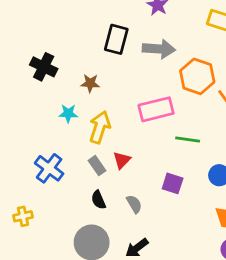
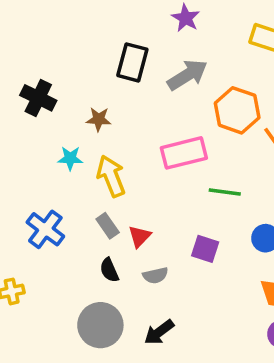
gray arrow: (159, 49) -> (187, 75), turned -36
yellow arrow: (100, 127) -> (111, 176), turned -40
red triangle: (122, 160) -> (139, 236), moved
gray semicircle: (134, 204) -> (155, 275), turned 108

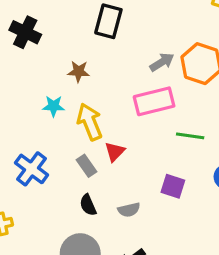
gray arrow: (187, 75) -> (162, 62), moved, size x0.7
black cross: (38, 98) -> (25, 32), moved
red triangle: (139, 236) -> (115, 152), moved

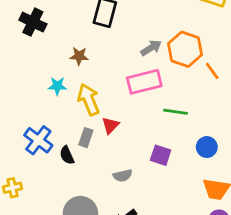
gray rectangle: (86, 166) -> (86, 138), turned 54
black semicircle: (88, 205) -> (67, 155), moved

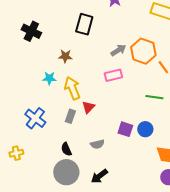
pink rectangle: (144, 82) -> (113, 75), size x0.7
green line: (176, 112) -> (154, 97), moved
blue circle: (207, 147) -> (145, 129), moved
black semicircle: (67, 155) -> (66, 149), moved

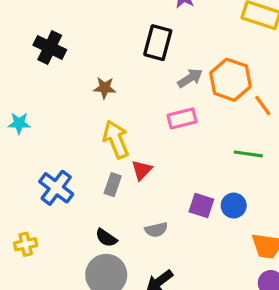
black rectangle: (84, 24) -> (158, 43), moved
cyan star: (49, 78) -> (19, 123), moved
black semicircle: (66, 149) -> (106, 238), turned -32

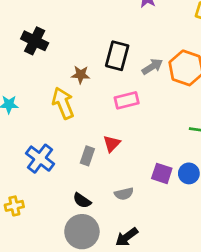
black rectangle: (158, 43) -> (117, 56), moved
pink rectangle: (182, 118) -> (127, 100), moved
yellow arrow: (116, 139) -> (63, 103), moved

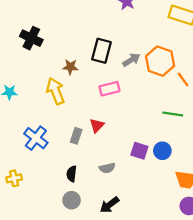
black semicircle: (82, 201) -> (72, 174), turned 63
gray circle: (82, 232) -> (72, 200), size x0.6

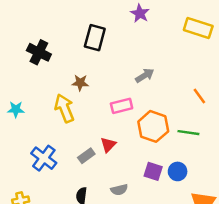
black rectangle: (101, 51) -> (95, 38), moved
orange hexagon: (160, 61) -> (153, 126), moved
gray rectangle: (76, 136) -> (86, 156), turned 35

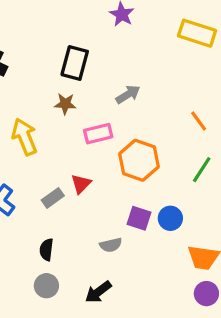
black rectangle: (95, 38) -> (75, 63), moved
brown star: (80, 83) -> (65, 104), moved
green line: (188, 133) -> (202, 170), moved, turned -65
gray semicircle: (119, 190) -> (111, 245), moved

